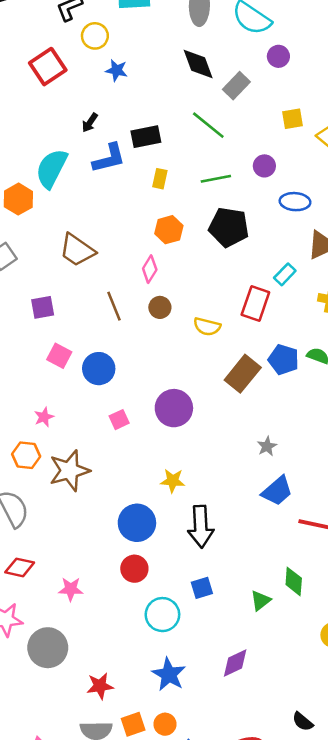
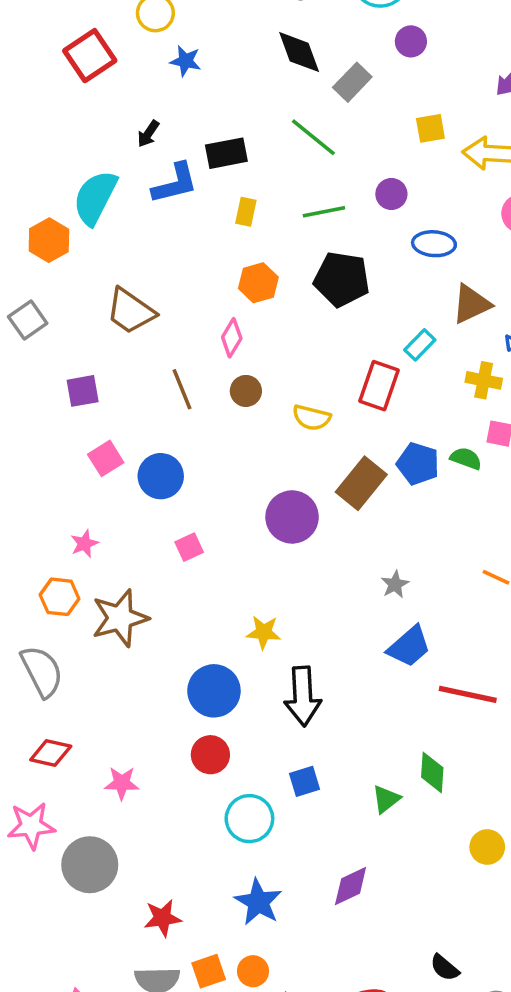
pink square: (59, 356) -> (106, 458), turned 30
purple circle: (174, 408) -> (292, 517), moved

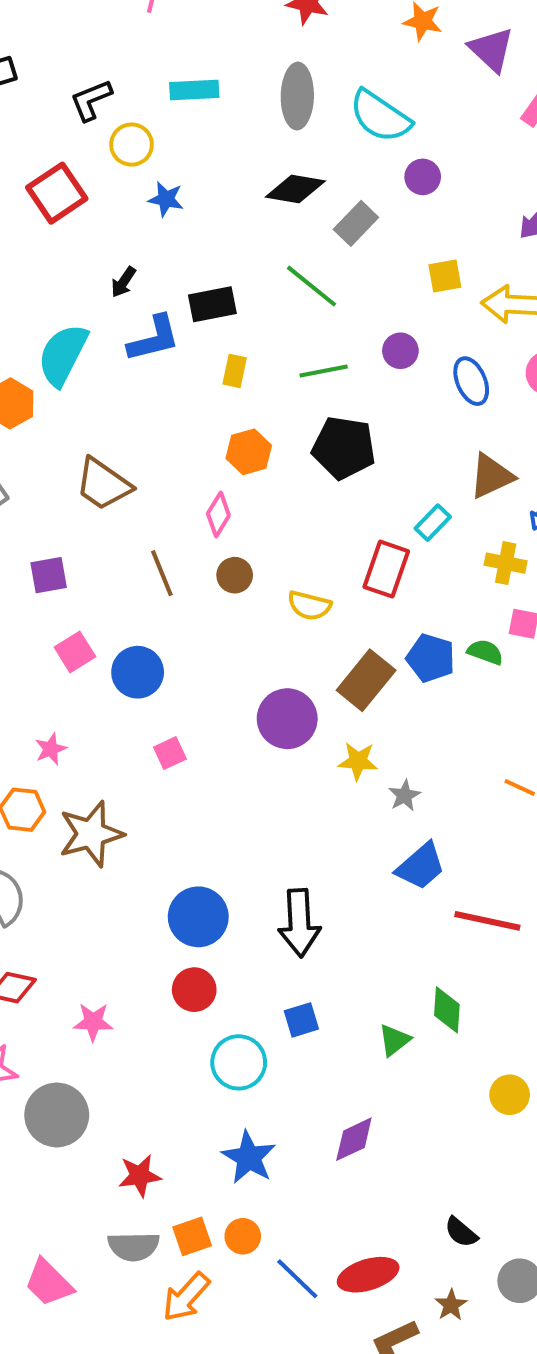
black diamond: (299, 52) -> (295, 189), turned -60
blue ellipse: (434, 244) -> (471, 381), moved, turned 63
yellow star: (264, 632) -> (358, 761), moved

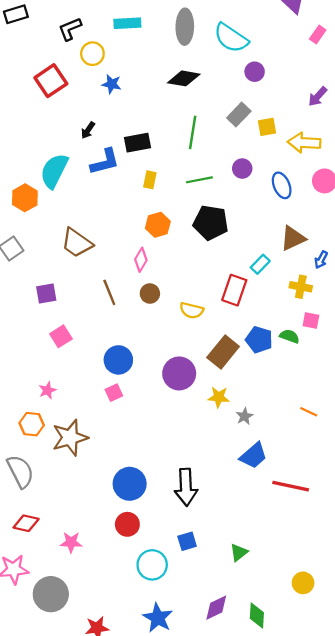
gray rectangle: (356, 223) -> (239, 114), moved
green line: (311, 286) -> (193, 132), turned 60
blue circle: (138, 672) -> (118, 360), moved
green diamond: (447, 1010) -> (257, 616), moved

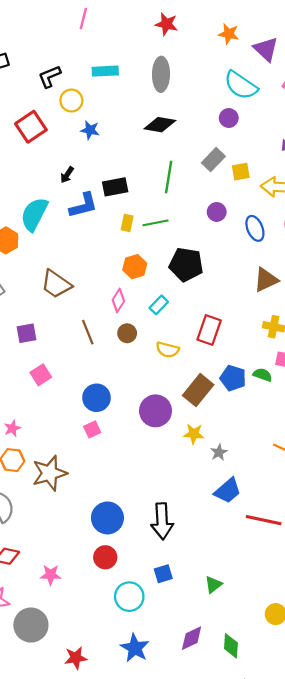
cyan semicircle: (231, 38) -> (241, 85), moved
green line: (199, 180) -> (156, 223), moved
cyan rectangle: (260, 264) -> (159, 305), moved
pink star: (47, 390) -> (12, 428), moved

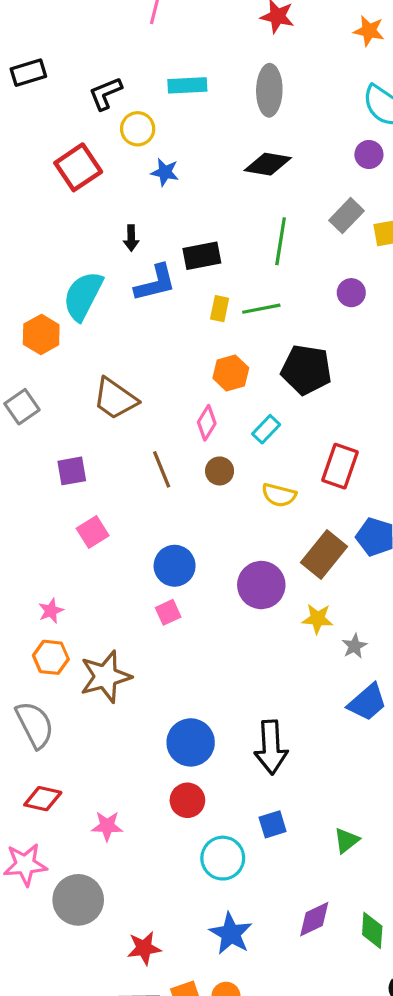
black arrow: (67, 175) -> (131, 238), turned -35

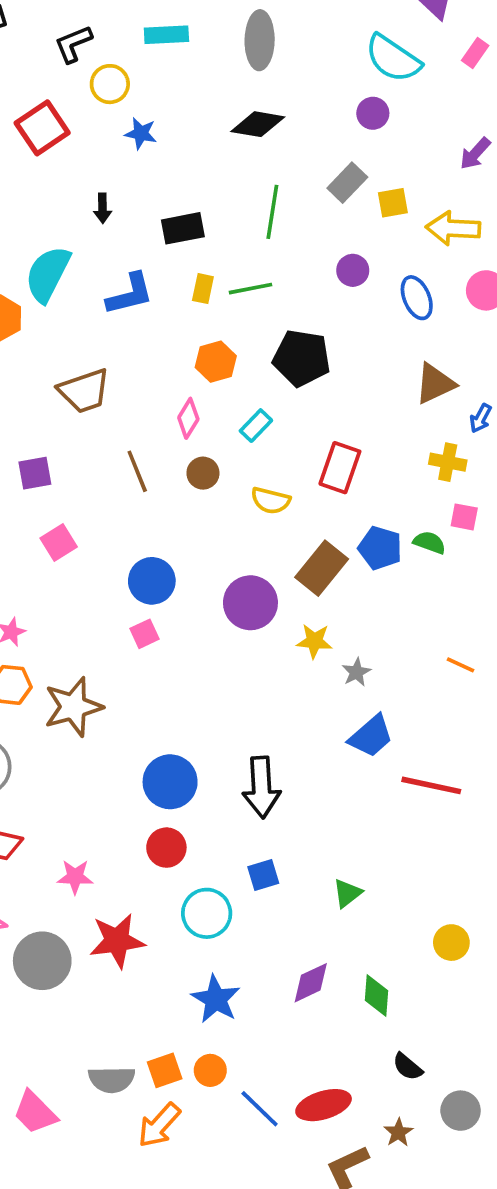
blue L-shape: (155, 283) -> (130, 294), moved
brown trapezoid: (115, 399) -> (84, 391), turned -54
red star: (144, 948) -> (117, 941), moved, size x1.4

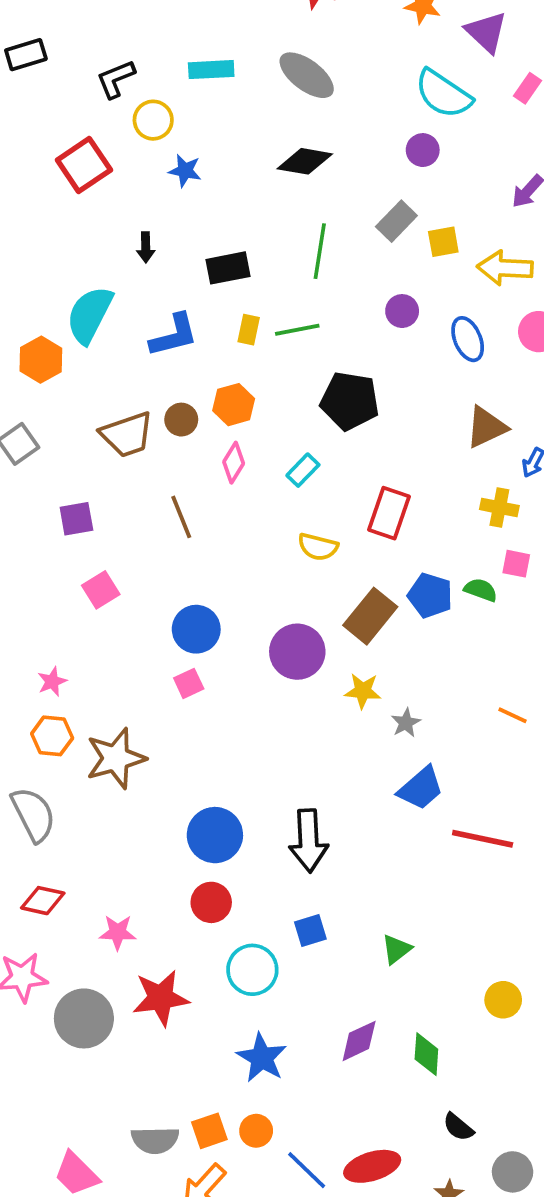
gray ellipse: (260, 40) -> (307, 75), turned -54
orange hexagon: (216, 362) -> (234, 405), moved
brown circle: (203, 473) -> (181, 420), moved

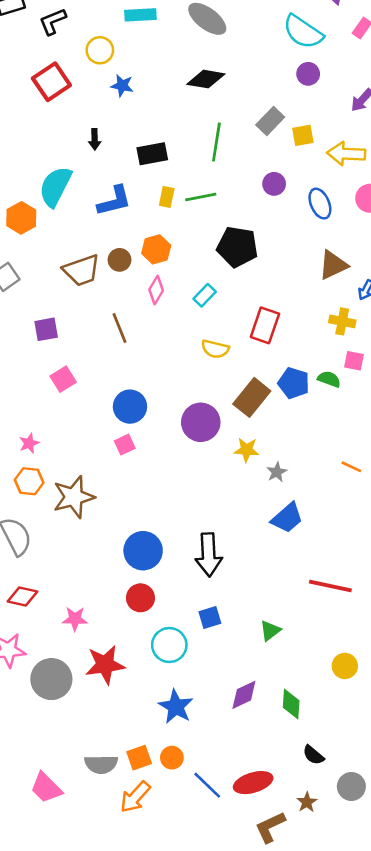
black L-shape: (116, 79) -> (53, 21), moved
purple circle: (423, 150) -> (308, 74), moved
red line: (483, 839) -> (330, 586), moved

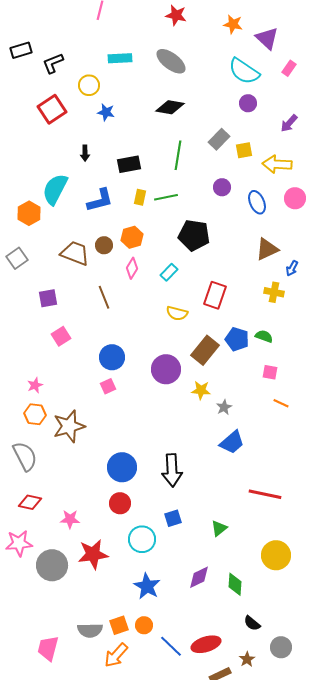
brown trapezoid: (82, 270) -> (75, 253), turned -140
pink square: (354, 361) -> (270, 372), moved
yellow circle: (345, 666) -> (276, 555), size x1.5
pink trapezoid: (46, 788) -> (48, 648), turned 60

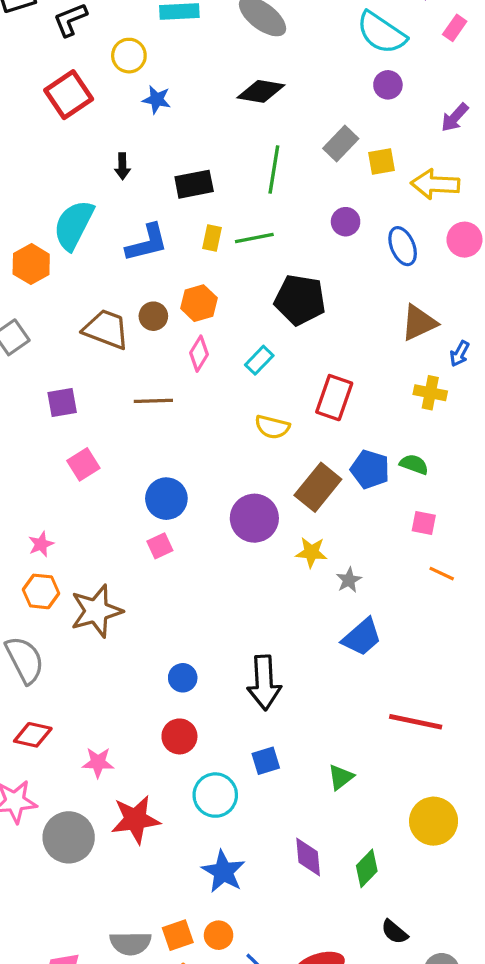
brown line: (104, 297) -> (153, 401), turned -70
blue circle: (122, 467) -> (183, 678), size x0.6
purple diamond: (199, 577) -> (308, 857), turned -70
green diamond: (235, 584) -> (367, 868), turned 40

